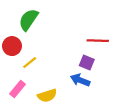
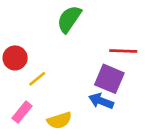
green semicircle: (28, 20) -> (69, 19), moved
purple square: (87, 63) -> (109, 79), size x1.5

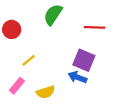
red line: (123, 51) -> (94, 27), moved
red circle: (15, 58) -> (12, 29), moved

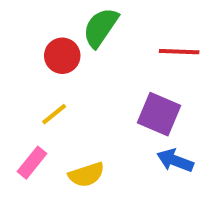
red circle: (12, 29) -> (62, 56), moved
blue arrow: (77, 77) -> (175, 161), moved

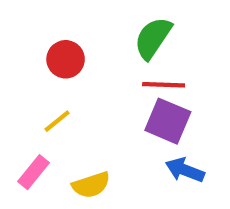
green semicircle: (101, 28) -> (153, 38), moved
red line: (179, 52) -> (164, 85), moved

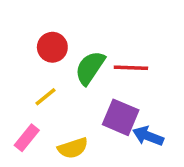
green semicircle: (153, 38) -> (90, 68), moved
purple square: (168, 121) -> (121, 117), moved

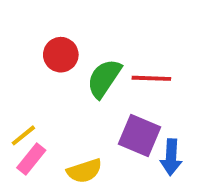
yellow line: (46, 97) -> (23, 135), moved
blue arrow: (148, 136) -> (171, 157), turned -108

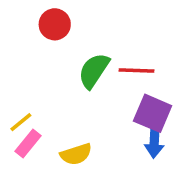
red circle: (61, 55) -> (55, 24), moved
purple square: (140, 135) -> (153, 113), moved

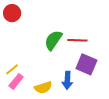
red circle: (55, 24) -> (12, 13), moved
blue arrow: (154, 142) -> (67, 80), moved

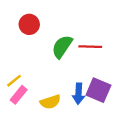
red circle: (12, 13) -> (29, 24), moved
purple square: (86, 64) -> (98, 90), moved

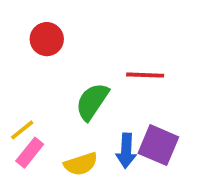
green semicircle: (62, 47) -> (92, 102), moved

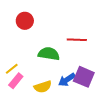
green semicircle: (92, 102) -> (49, 54), turned 65
blue arrow: (126, 151) -> (67, 80), turned 54

